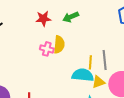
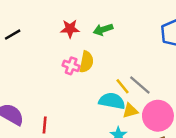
gray line: (105, 60) -> (140, 85), turned -48
yellow line: (90, 62) -> (123, 86), turned -48

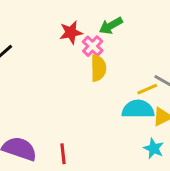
pink cross: (71, 66) -> (93, 46), moved, turned 35
yellow line: (123, 86) -> (147, 89), turned -63

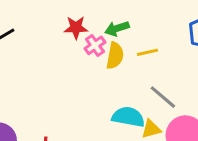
yellow semicircle: (98, 68) -> (115, 56), moved
yellow line: (147, 89) -> (147, 52), moved

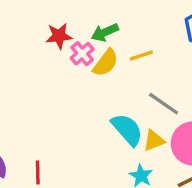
yellow semicircle: (115, 56) -> (106, 63), turned 32
cyan semicircle: (128, 117) -> (127, 130), turned 44

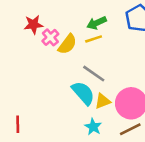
green arrow: (105, 32) -> (97, 23), moved
gray line: (164, 104) -> (94, 74), moved

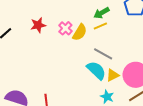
red star: (33, 25) -> (38, 25), moved

